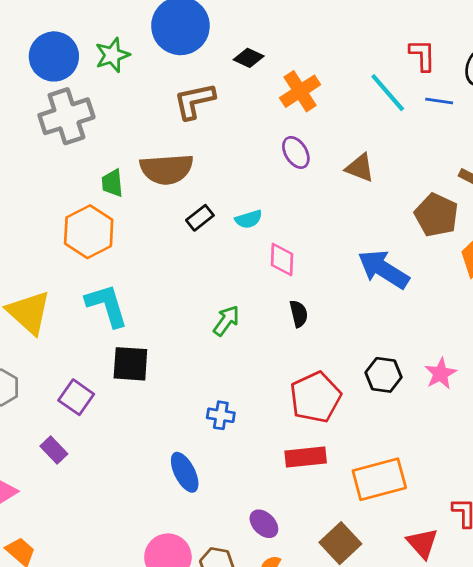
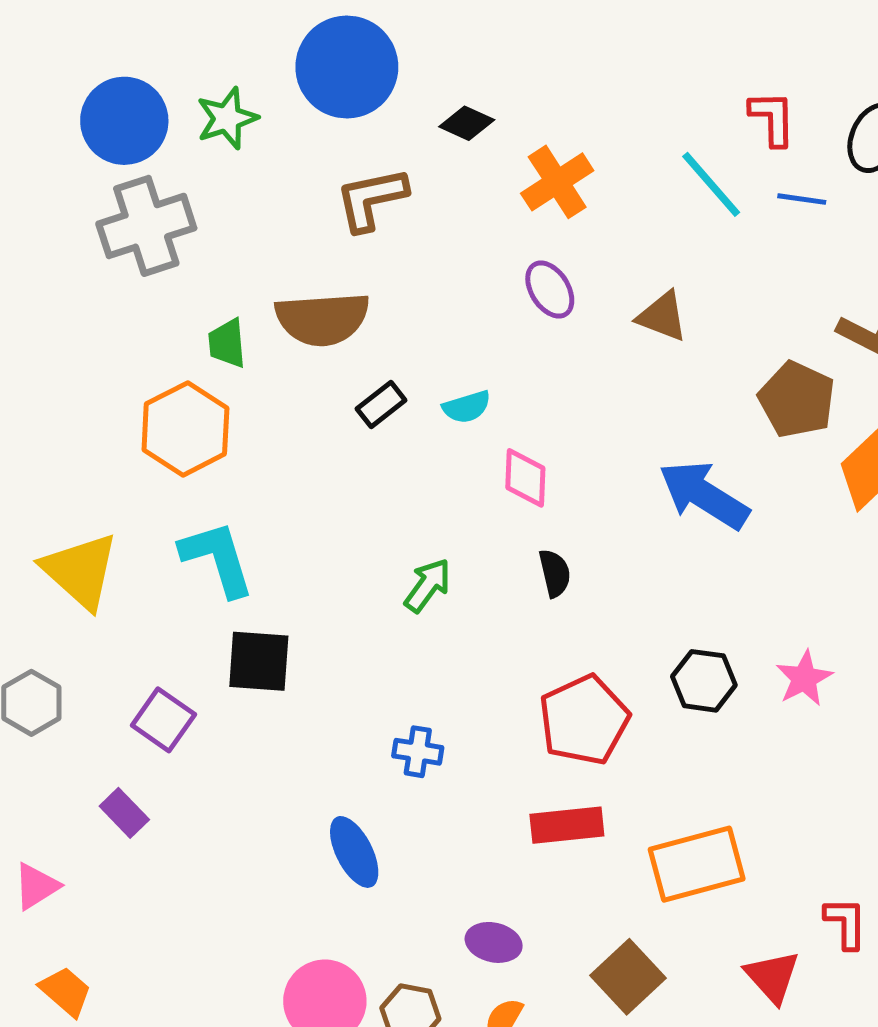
purple ellipse: (264, 524) -> (494, 942), turned -32

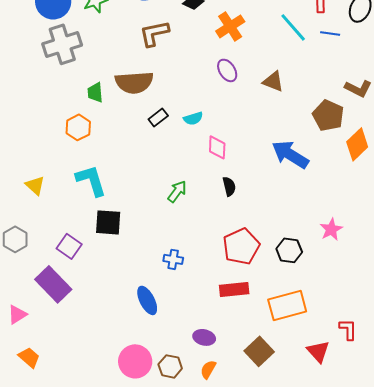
orange hexagon: (185, 429) -> (78, 127), size x0.7
yellow triangle: (80, 571) -> (35, 185), size x0.6
black hexagon: (704, 681) -> (289, 250), moved
purple rectangle: (124, 813) -> (53, 284), size x1.8

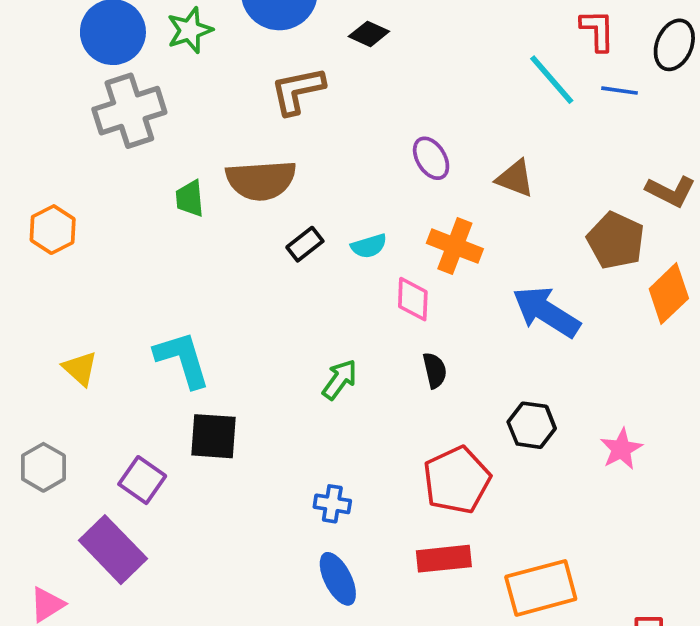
orange cross: (230, 26) -> (455, 246), moved, turned -36
orange hexagon: (78, 127) -> (53, 230), moved
black hexagon: (289, 250) -> (532, 425), moved
blue ellipse: (147, 300) -> (338, 579), moved

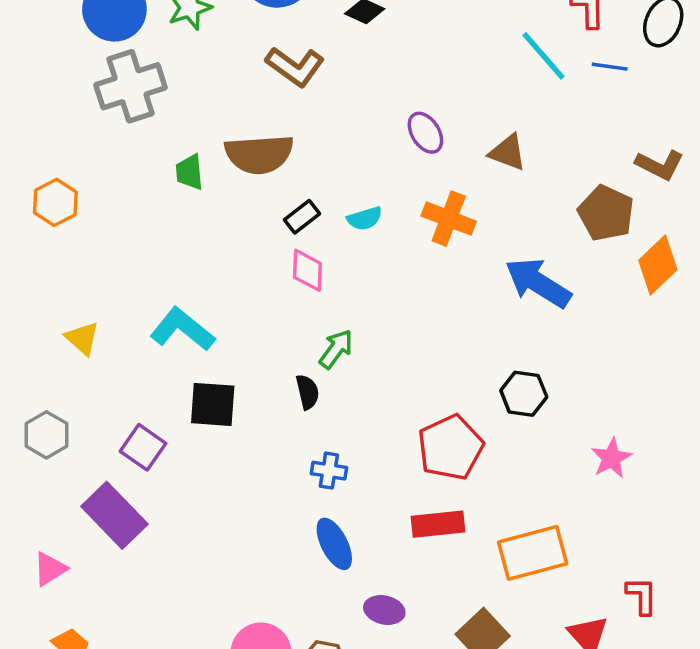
brown L-shape: (298, 91) -> (295, 67), turned -132
pink diamond: (413, 299) -> (307, 270), moved
cyan L-shape: (182, 359) -> (182, 329), turned -34
black semicircle: (435, 370) -> (307, 392), moved
pink star: (621, 449) -> (611, 458), moved

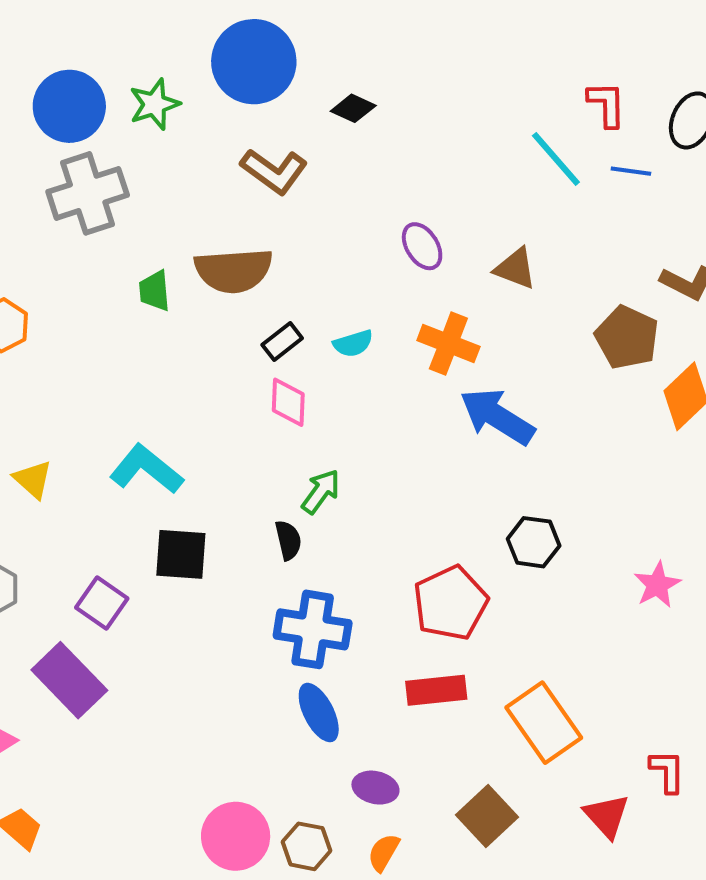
blue arrow: (538, 283) -> (497, 417), moved
pink star: (611, 458) -> (657, 585), moved
blue cross: (329, 471) -> (313, 629), size x1.8
orange rectangle: (533, 553) -> (544, 723), turned 70

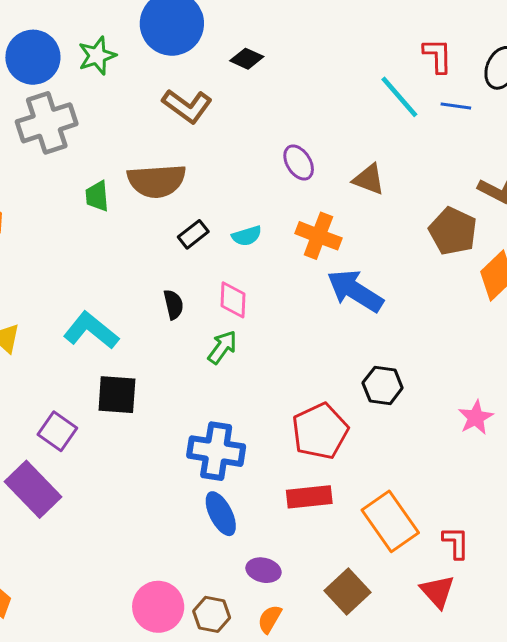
pink diamond: (288, 402) -> (233, 300), moved
black semicircle: (288, 540) -> (173, 304), moved
red L-shape: (667, 771) -> (456, 543), moved

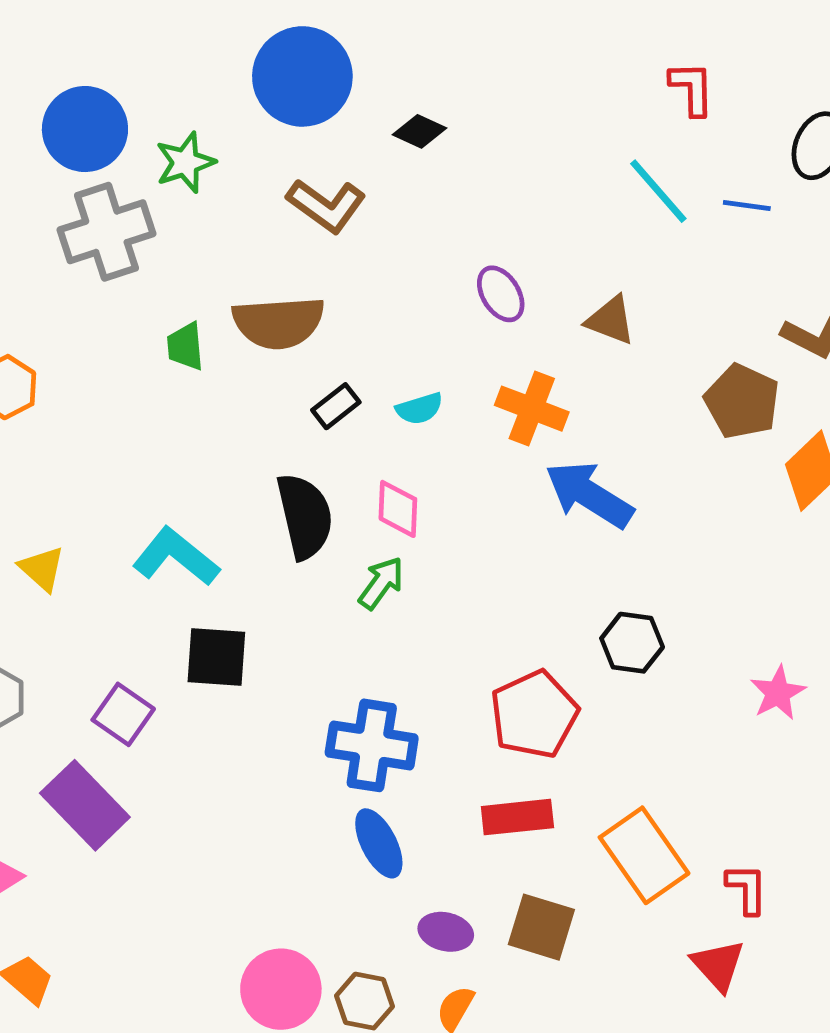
green star: (97, 56) -> (185, 162), moved
red L-shape: (438, 56) -> (692, 88), moved
black semicircle: (173, 304) -> (305, 516), size x1.8
brown square: (347, 592) -> (541, 927), moved, turned -30

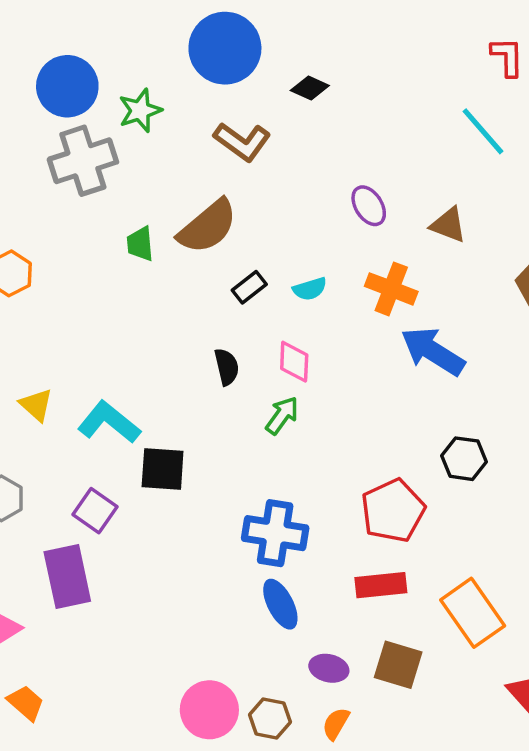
brown semicircle: (279, 323) -> (208, 227), turned -36
black semicircle: (305, 516) -> (227, 367), size x0.6
cyan L-shape: (176, 557) -> (109, 422), moved
purple rectangle: (85, 805) -> (67, 576), turned 32

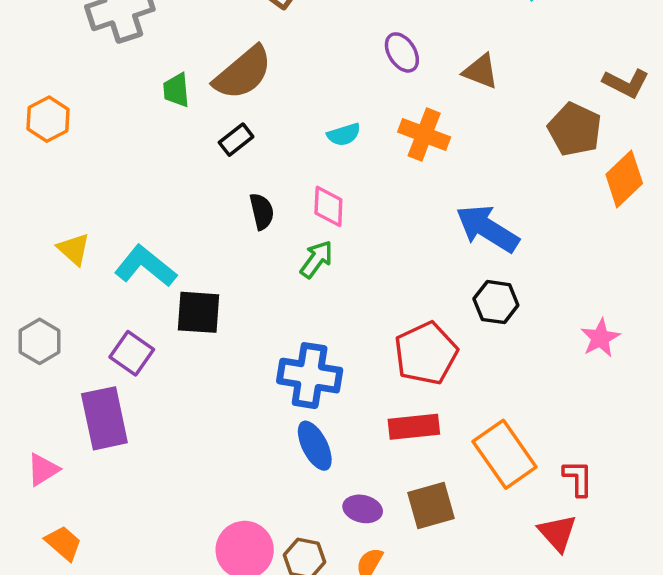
black rectangle: (249, 287) -> (236, 140), moved
blue arrow: (433, 351) -> (487, 229), moved
brown square: (398, 665) -> (431, 505), turned -33

